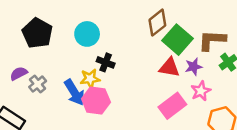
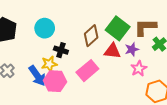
brown diamond: (157, 23) -> (91, 36), moved
pink rectangle: (172, 106) -> (87, 71), moved

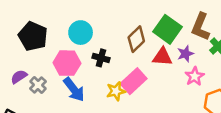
brown L-shape: (145, 27) -> (200, 27), turned -65
yellow star: (49, 64) -> (116, 91), moved
pink hexagon: (55, 81) -> (67, 63), moved

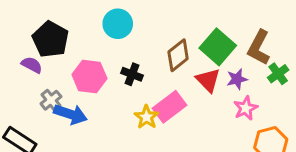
cyan circle: (81, 33) -> (118, 24), moved
red triangle: (162, 57) -> (208, 80), turned 35
purple semicircle: (19, 77) -> (32, 65), moved, turned 56
blue arrow: (74, 90) -> (71, 114), moved, turned -40
yellow star: (116, 91) -> (147, 117), turned -30

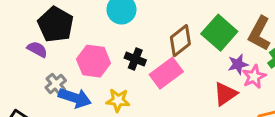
red triangle: (208, 80) -> (225, 94), moved, turned 40
pink rectangle: (170, 107) -> (166, 73), moved
pink star: (246, 108) -> (254, 77), moved
yellow star: (147, 117) -> (118, 100), moved, turned -30

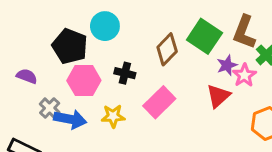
black pentagon: (56, 24) -> (70, 46), moved
pink rectangle: (166, 73) -> (159, 102), moved

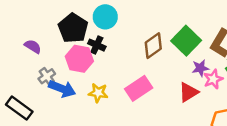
black cross: (125, 73) -> (97, 45), moved

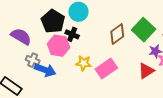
purple semicircle: (33, 46) -> (21, 36), size x1.5
gray cross: (47, 76) -> (33, 60), turned -32
yellow star: (98, 93) -> (84, 63), moved

